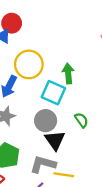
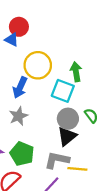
gray circle: (46, 121) -> (68, 119), moved
black triangle: (55, 140) -> (67, 136), turned 30

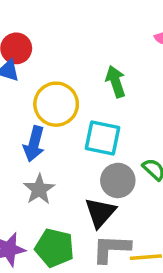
green arrow: (76, 72) -> (116, 82), moved
black triangle: (67, 136) -> (100, 213), moved

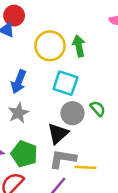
yellow circle: (56, 104) -> (50, 46), moved

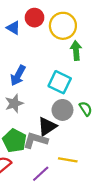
red circle: (14, 16) -> (34, 18), moved
yellow circle: (50, 46) -> (63, 26), moved
gray L-shape: (63, 159) -> (35, 140), moved

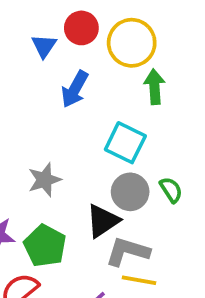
blue triangle: (13, 28) -> (44, 46), turned 32
blue arrow: (18, 75) -> (75, 89), moved
gray L-shape: (35, 140) -> (128, 252), moved

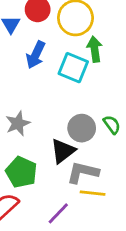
cyan square: (125, 143) -> (73, 68), moved

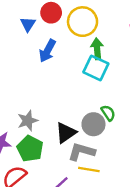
cyan square: (73, 68) -> (96, 68), moved
gray star: (18, 123) -> (28, 121), moved
gray circle: (82, 128) -> (93, 124), moved

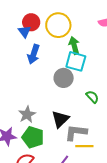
blue triangle: (28, 24) -> (25, 32), moved
gray circle: (93, 124) -> (64, 78), moved

